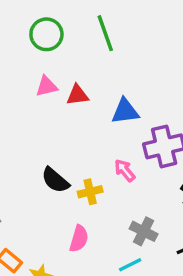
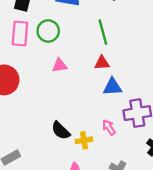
green circle: (46, 34) -> (48, 31), moved
red triangle: (77, 95) -> (102, 63), moved

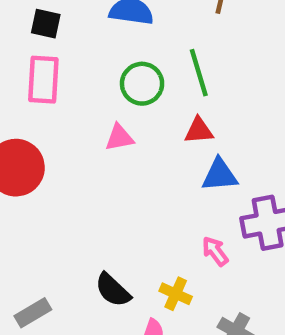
green circle: (48, 31) -> (142, 84), moved
black semicircle: (61, 131) -> (113, 290), moved
yellow cross: (84, 140) -> (176, 294), moved, turned 35

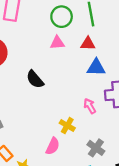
pink triangle: (119, 138) -> (57, 43), moved
black semicircle: (113, 290) -> (35, 79), moved

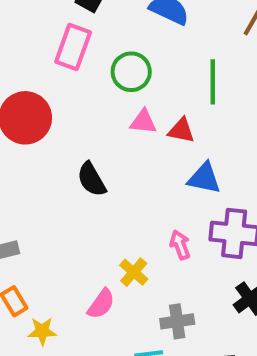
green circle: (62, 17) -> (131, 72), moved
red triangle: (88, 44) -> (181, 130), moved
gray cross: (96, 148) -> (177, 321), turned 36

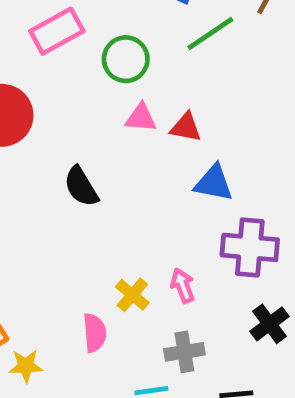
pink rectangle: (73, 47) -> (57, 31), turned 42
green line: (213, 82) -> (210, 33), moved, turned 57
pink arrow: (180, 245) -> (183, 286), moved
pink semicircle: (101, 304) -> (95, 333), turned -40

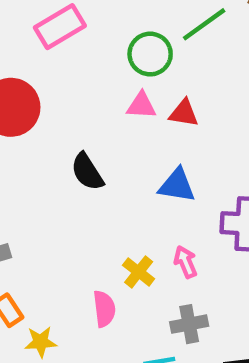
green circle: (126, 59) -> (150, 54), moved
blue triangle: (214, 183) -> (177, 185), moved

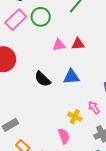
green circle: (150, 54) -> (41, 17), moved
blue triangle: (177, 185) -> (71, 77), moved

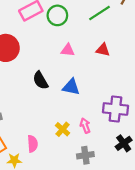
red triangle: (78, 44) -> (103, 50), moved
pink semicircle: (64, 136) -> (33, 144), moved

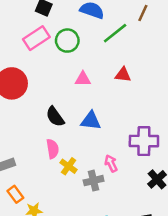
yellow cross: (63, 129) -> (69, 166), moved
pink semicircle: (33, 144) -> (53, 149), moved
gray cross: (85, 155) -> (94, 181), moved

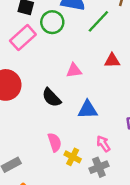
green circle: (67, 41) -> (52, 22), moved
black semicircle: (55, 117) -> (51, 98), moved
pink arrow: (111, 163) -> (103, 144), moved

